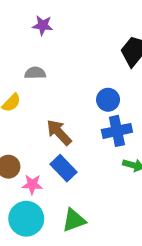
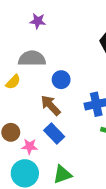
gray semicircle: (35, 73) -> (32, 59), size x1.6
blue circle: (108, 100) -> (61, 80), moved

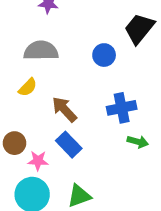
blue circle: (61, 80) -> (104, 55), moved
yellow semicircle: (13, 82) -> (28, 87), moved

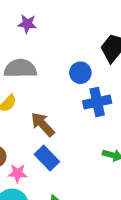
blue cross: (122, 108) -> (97, 102), moved

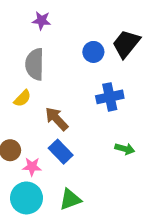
gray semicircle: (20, 68) -> (35, 64), turned -88
blue circle: (80, 73) -> (93, 52), moved

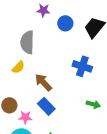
purple star: (42, 21) -> (43, 10), moved
blue circle: (93, 52) -> (65, 23), moved
blue cross: (110, 97) -> (82, 66), turned 30

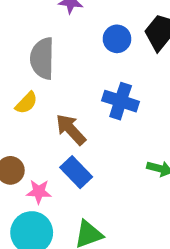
blue circle: (65, 23) -> (117, 39), moved
blue cross: (82, 66) -> (121, 101), moved

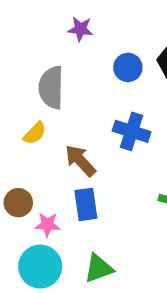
blue rectangle: (76, 172) -> (86, 204), turned 36

